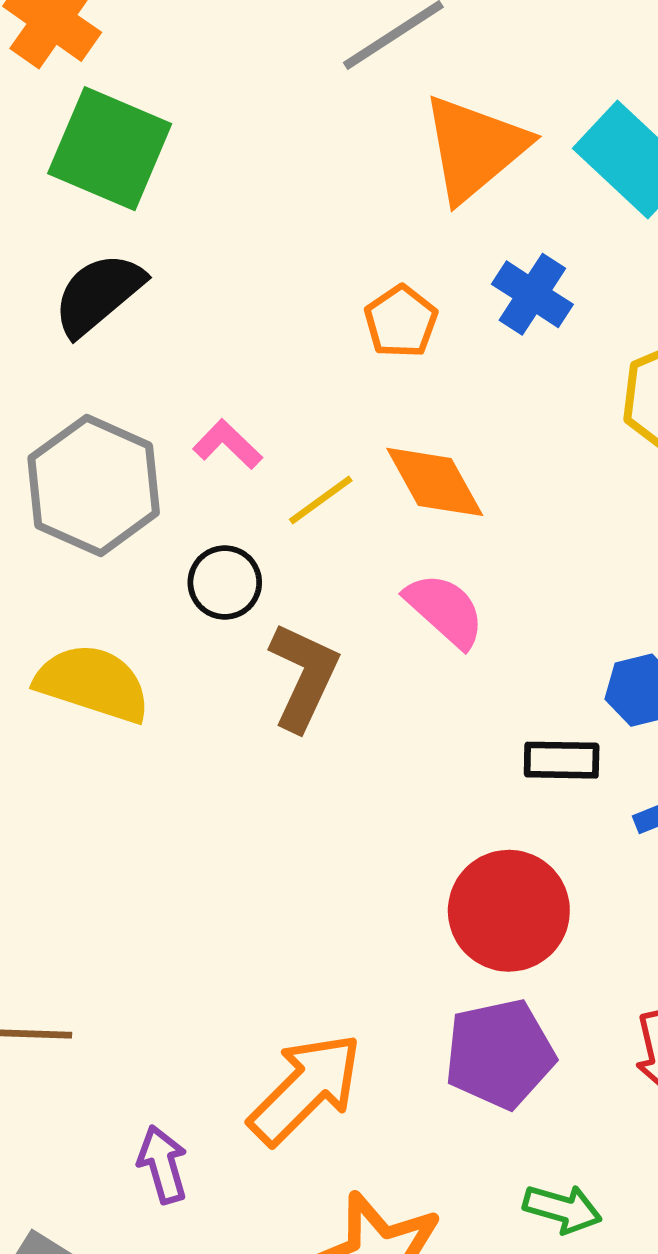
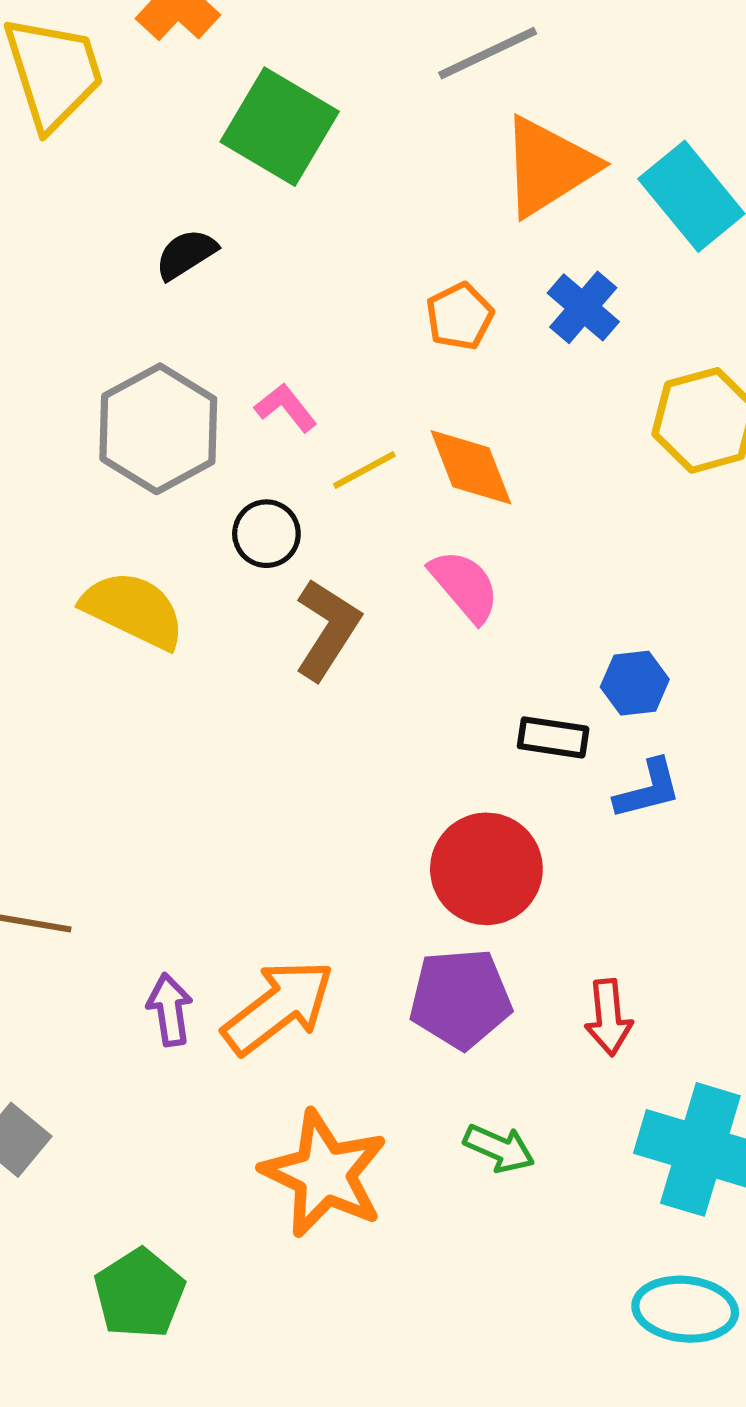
green square: (110, 149) -> (280, 127), moved
black semicircle: (98, 294) -> (186, 254), size x0.7
purple arrow: (163, 1164) -> (170, 1010), moved

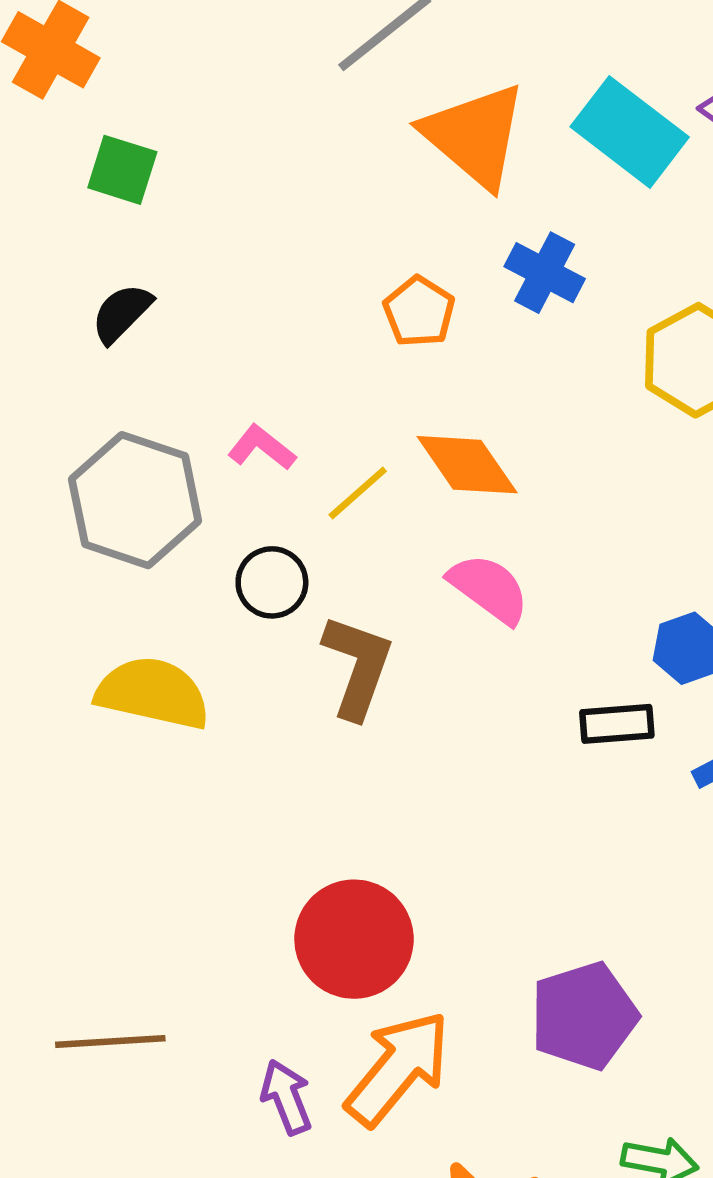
green square: (280, 127) -> (122, 170), moved, size x0.6
orange triangle: (548, 166) -> (475, 135), turned -34
red circle: (486, 869) -> (354, 939), moved

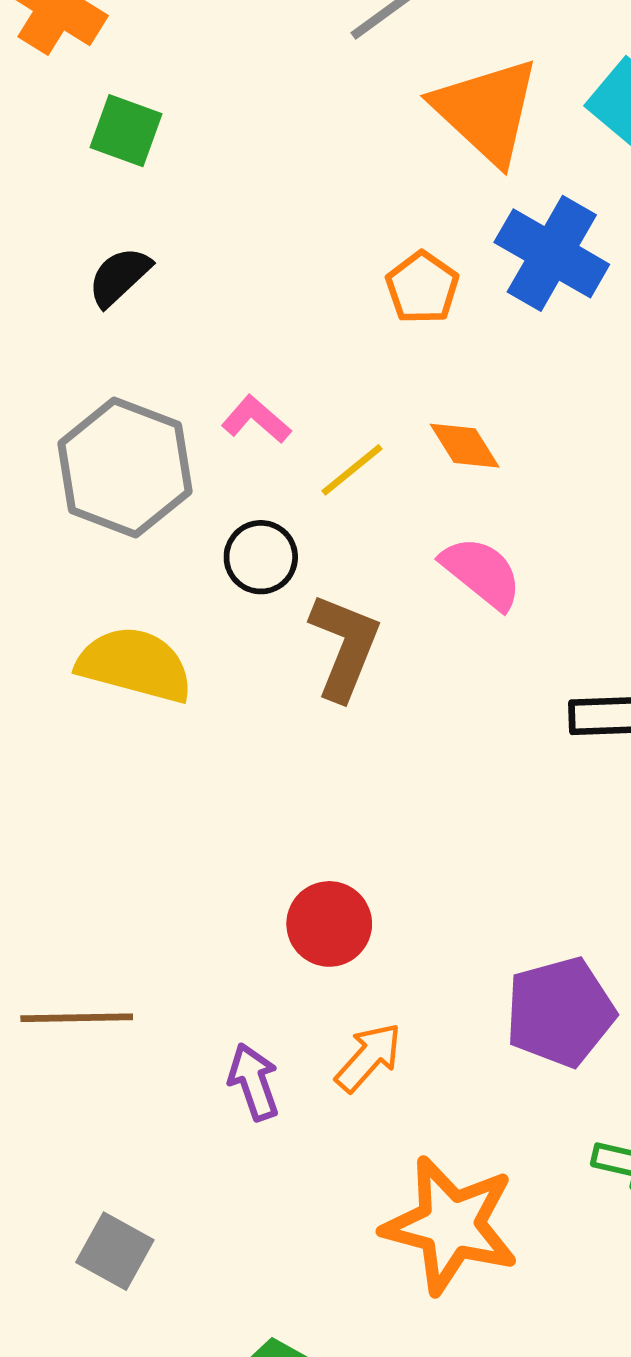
blue cross: (545, 273) -> (552, 253), size x1.4
orange diamond: (467, 465) -> (465, 446), size x0.7
red circle: (354, 939) -> (329, 924), size x0.7
orange arrow: (398, 1068) -> (368, 1057), size x0.6

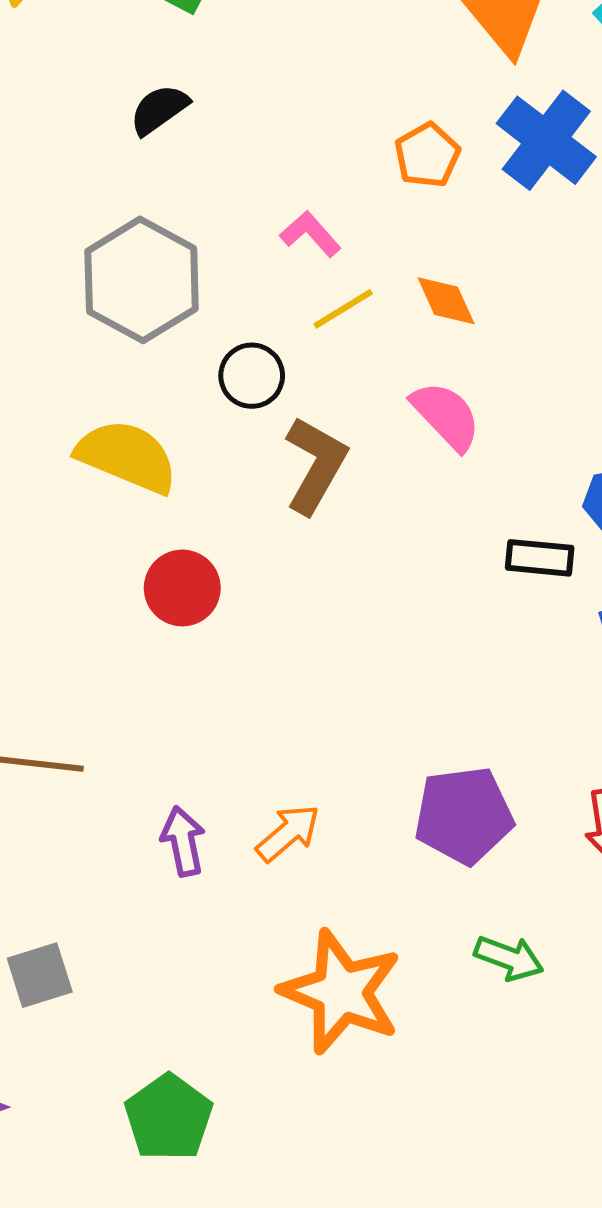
pink L-shape: (256, 419) -> (310, 234), moved
red circle: (329, 924) -> (182, 588), moved
gray square: (115, 1251) -> (40, 975), turned 36

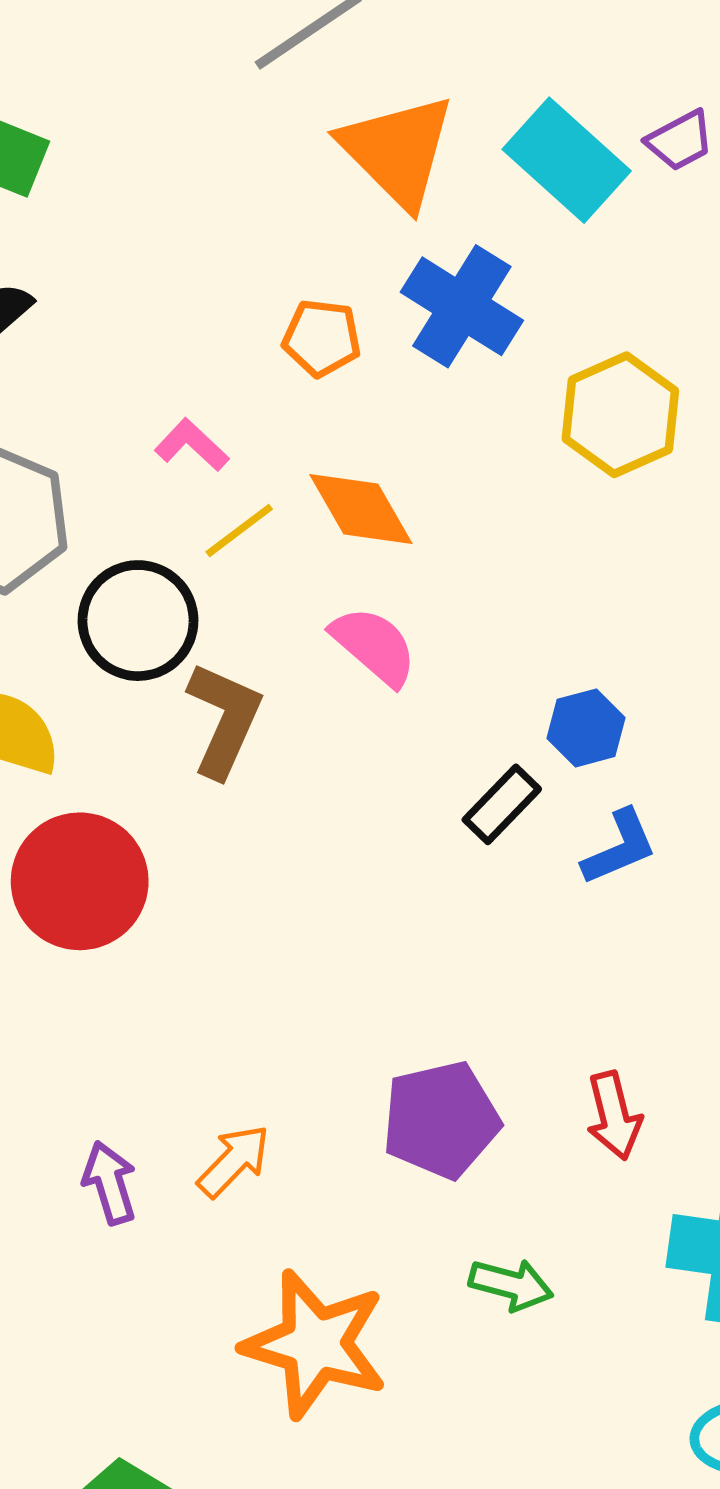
orange pentagon: (427, 155) -> (322, 338), turned -30
orange diamond: (446, 301) -> (361, 509), size x1.4
black circle: (252, 376) -> (138, 621), size x1.5
black rectangle: (540, 558) -> (502, 804), turned -46
red circle: (182, 588) -> (80, 881), size x1.5

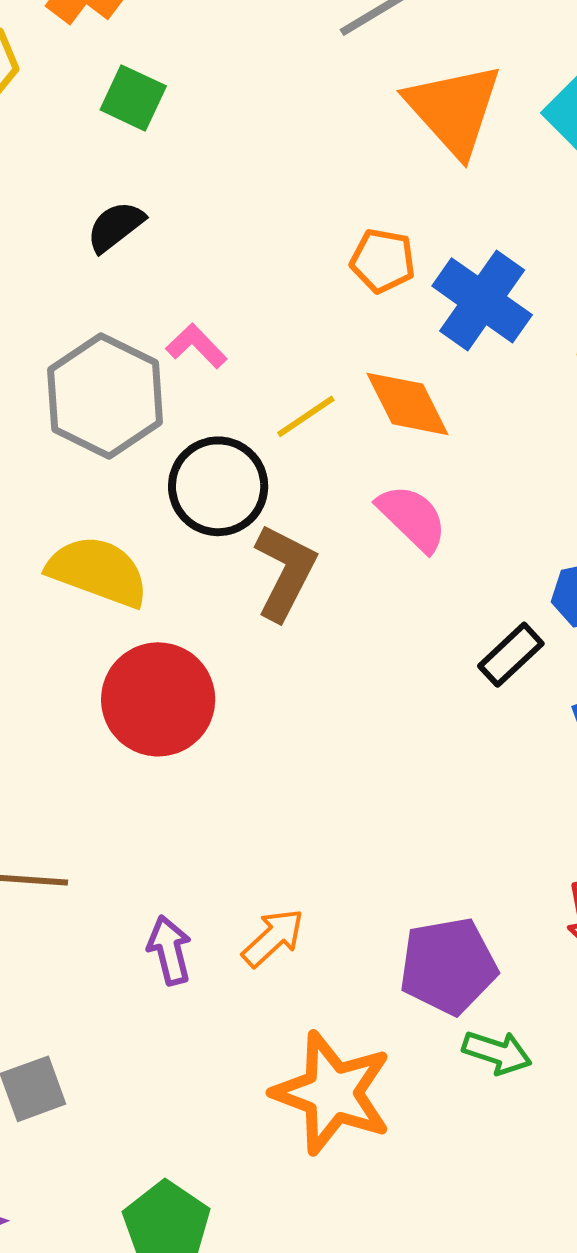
blue cross: (462, 306) -> (482, 300), moved
pink L-shape: (192, 445) -> (196, 346), moved
purple pentagon: (441, 1120) -> (448, 966), moved

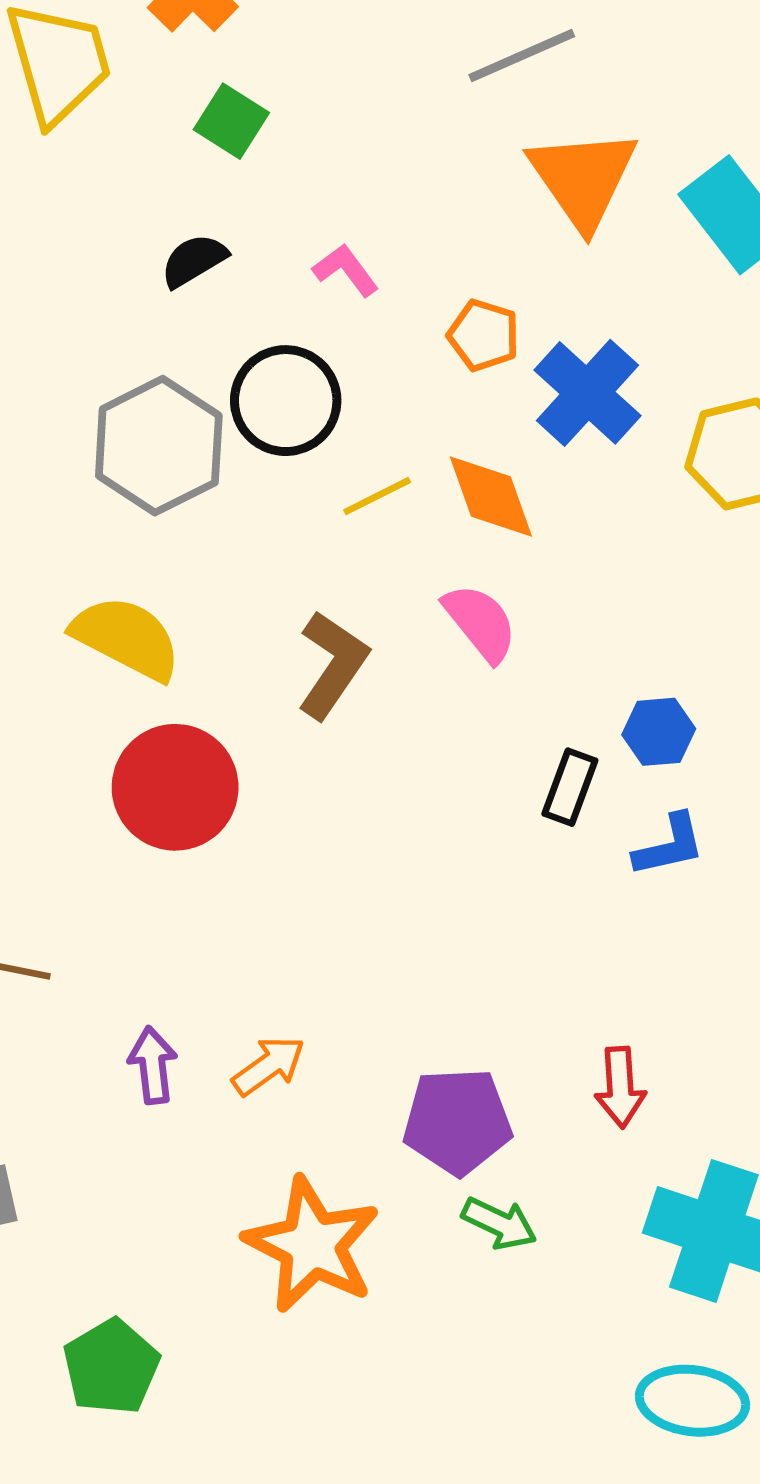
pink L-shape: (196, 346) -> (346, 270), moved
black circle: (218, 486) -> (286, 401), moved
black rectangle: (511, 655) -> (570, 787), turned -34

